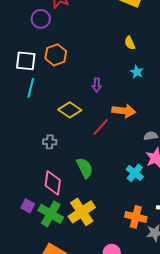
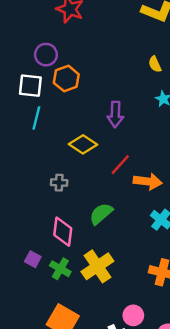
purple circle: (41, 19) -> (46, 55), moved
purple arrow: (97, 85) -> (115, 114), size x1.5
orange arrow: (124, 111) -> (148, 181), moved
green semicircle: (85, 168) -> (101, 214), turned -105
green cross: (51, 214) -> (60, 269), size x0.7

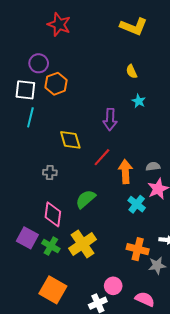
purple arrow: (115, 114) -> (110, 119), moved
yellow diamond: (83, 144) -> (70, 140), turned 40
orange arrow: (148, 181) -> (125, 172), turned -100
purple square: (33, 259) -> (27, 238), size x1.5

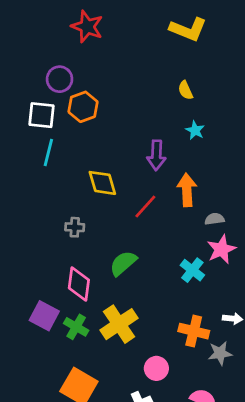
orange arrow: (125, 172) -> (187, 190), moved
pink circle: (113, 286) -> (156, 368), moved

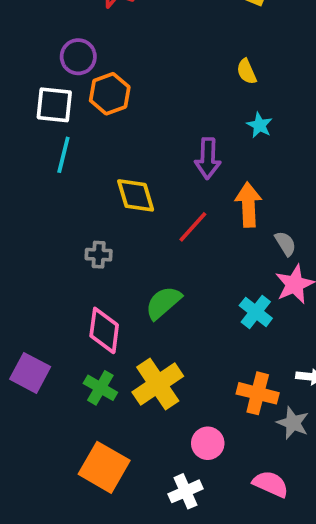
gray semicircle: (215, 219) -> (285, 244), turned 66
purple square: (44, 316) -> (30, 373), moved
gray star: (220, 353) -> (293, 423), turned 30

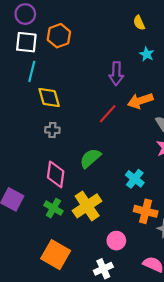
purple circle: (78, 57) -> (25, 14), moved
yellow diamond: (136, 195) -> (49, 97), moved
orange arrow: (248, 205) -> (140, 101), turned -105
cyan cross: (256, 312) -> (135, 179), moved

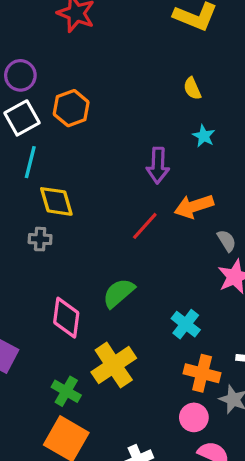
white square: (26, 42) -> (22, 118), turned -35
gray cross: (52, 130) -> (40, 239), moved
green cross: (53, 208) -> (66, 391), moved
pink circle: (116, 241) -> (194, 417), moved

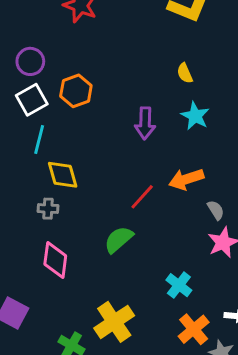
cyan star: (204, 136) -> (195, 116), size x1.4
purple arrow: (158, 165) -> (145, 123), moved
green semicircle: (119, 293) -> (119, 239), moved
pink diamond: (66, 318) -> (55, 260), moved
orange cross: (202, 373) -> (194, 329), turned 36

